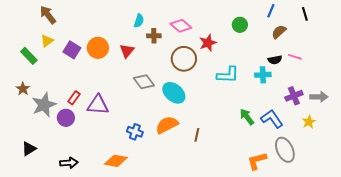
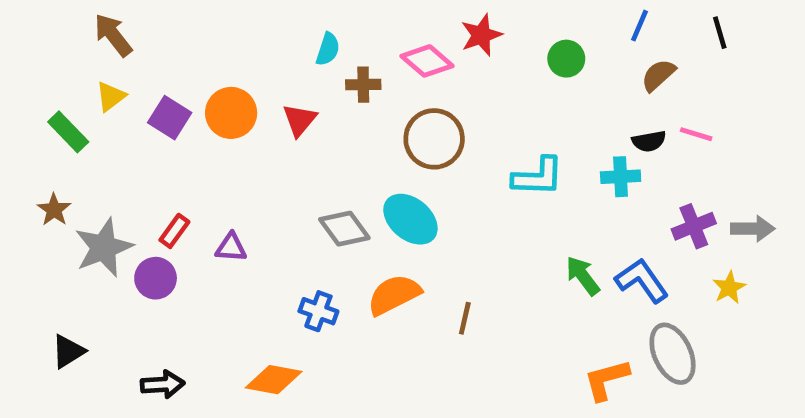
red star: (208, 43) -> (481, 35), moved
gray diamond: (144, 82) -> (344, 229), moved
purple triangle: (98, 105) -> (231, 247), size x0.6

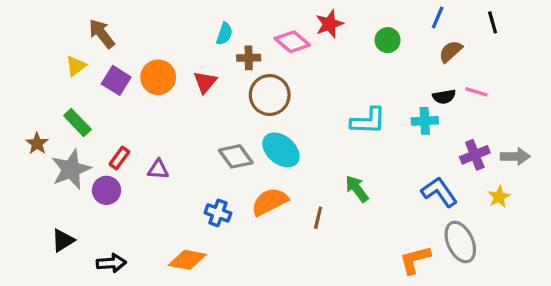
brown arrow: (113, 35) -> (102, 34), moved
green rectangle: (68, 132) -> (77, 122), moved
brown circle: (434, 139) -> (270, 95), moved
green arrow: (583, 276) -> (357, 189), moved
black triangle: (68, 351) -> (63, 240), moved

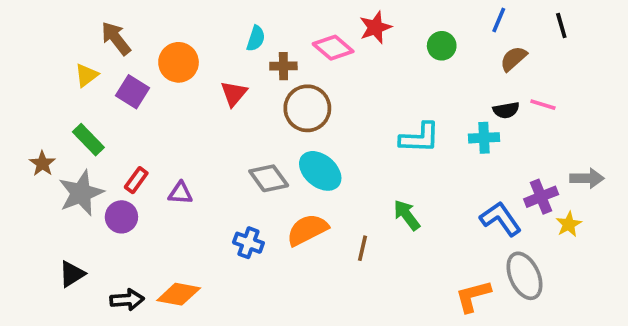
orange circle: (158, 77) -> (179, 62), moved
purple cross: (475, 155) -> (541, 197), moved
orange diamond: (187, 260) -> (179, 294), moved

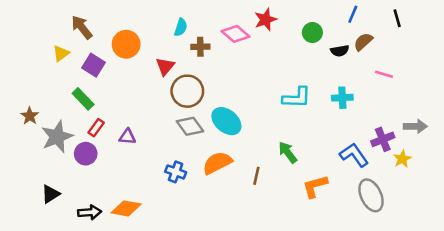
brown circle: (307, 108) -> (187, 91), moved
black semicircle: (506, 110) -> (340, 51), moved
green rectangle: (88, 140) -> (83, 99), moved
orange L-shape: (473, 296) -> (315, 186), moved

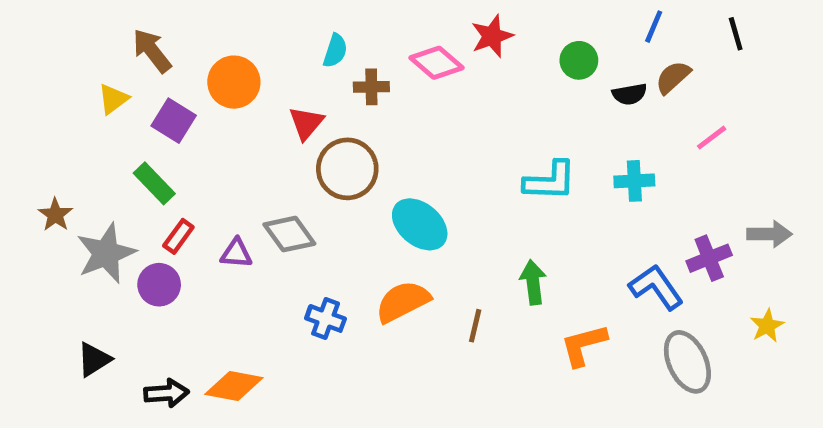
pink line: (384, 74) -> (712, 138), turned -54
gray diamond: (190, 126) -> (289, 234), moved
green arrow: (288, 152) -> (533, 282), turned 30
yellow star: (402, 159) -> (767, 326), moved

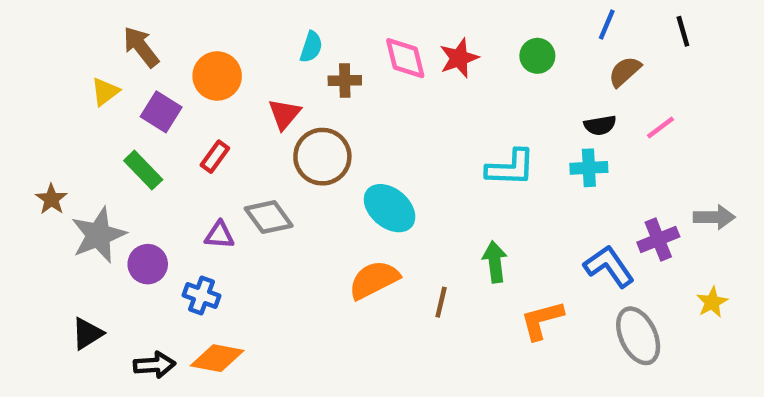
red star: (492, 36) -> (459, 58), moved
pink diamond: (437, 63) -> (405, 58), turned 36
black semicircle: (630, 94) -> (600, 125), moved
red rectangle: (178, 236) -> (215, 157), moved
blue cross: (326, 318) -> (201, 295), moved

